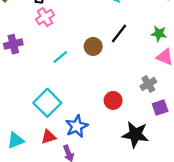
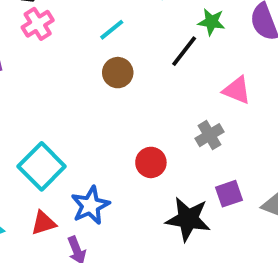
black line: (119, 34) -> (184, 51), moved
green star: (159, 34) -> (211, 22), moved
cyan line: (60, 57) -> (112, 30), moved
purple square: (160, 108) -> (229, 194), moved

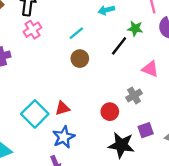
red circle: (151, 162) -> (110, 112), moved
red triangle: (43, 223) -> (62, 108), moved

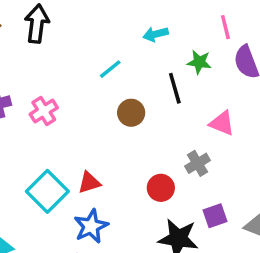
pink cross: (32, 30) -> (44, 111), moved
black line: (119, 46) -> (175, 88), turned -54
brown circle: (80, 59) -> (131, 113), moved

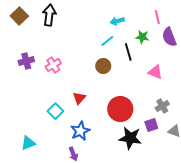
cyan line: (110, 69) -> (107, 41), moved
gray cross: (197, 163) -> (162, 106), moved
red triangle: (89, 183) -> (79, 98), moved, turned -32
red circle: (161, 188) -> (120, 109), size x1.6
cyan square: (47, 191) -> (55, 111), size x0.7

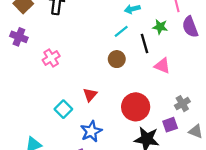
purple cross: (26, 61) -> (19, 37), moved, turned 35
pink cross: (53, 65) -> (51, 58), moved
pink triangle: (155, 72) -> (162, 66), moved

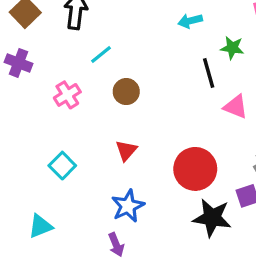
cyan line: (121, 31) -> (101, 55), moved
brown circle: (117, 59) -> (126, 92), moved
cyan square: (63, 109) -> (62, 166), moved

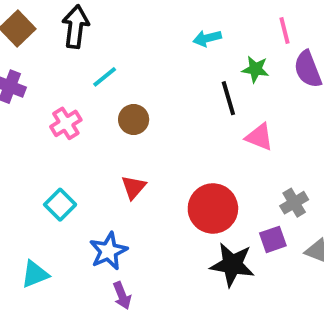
blue star: (128, 206) -> (108, 251), moved

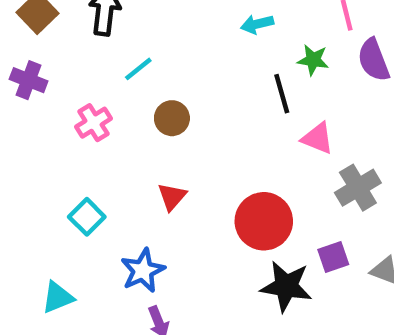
gray cross: (294, 203) -> (358, 188), moved, size x1.4

